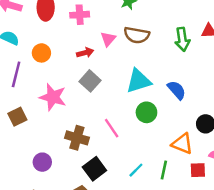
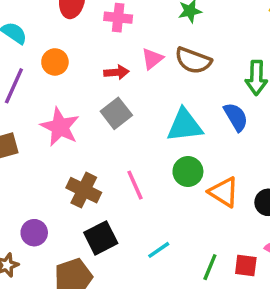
blue semicircle: (177, 90) -> (236, 117), moved
orange triangle: (182, 144) -> (224, 192), moved
purple circle: (42, 162) -> (34, 233), moved
green line: (164, 170) -> (210, 267), moved

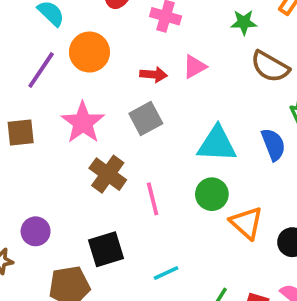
brown semicircle: (193, 61) -> (270, 67), moved
orange circle: (55, 62) -> (89, 52), size x1.4
brown cross: (84, 190) -> (108, 174), moved

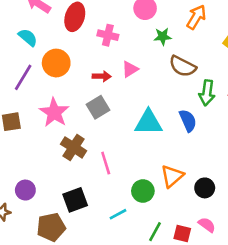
green circle: (212, 194) -> (143, 191), moved
orange triangle: (246, 223) -> (172, 176), turned 40

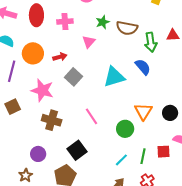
green star: (163, 36) -> (103, 22), moved
red arrow: (102, 76) -> (60, 57), moved
brown cross: (74, 147) -> (52, 120), moved
cyan line: (118, 214) -> (121, 160), moved

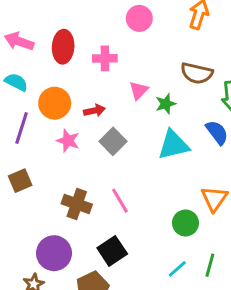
green star: (103, 22) -> (166, 104), moved
pink star: (42, 90) -> (68, 141), moved, size x0.7
pink line: (91, 116) -> (120, 201), moved
purple circle: (38, 154) -> (54, 253), size x1.5

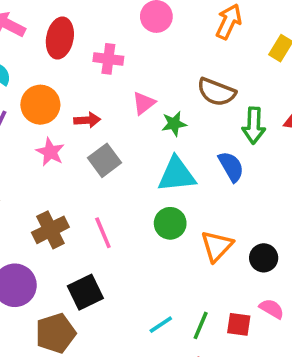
brown cross: (77, 204) -> (50, 230), turned 36
green circle: (185, 223) -> (170, 223), moved

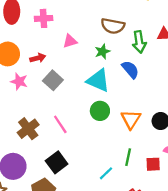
pink triangle: (144, 103) -> (70, 41), turned 32
green star: (174, 124) -> (102, 52), moved
cyan triangle: (177, 175) -> (98, 81), turned 40
green line: (201, 325) -> (128, 157), moved

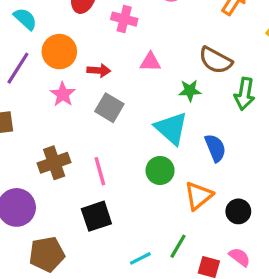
blue semicircle: (130, 69) -> (215, 148), moved
gray square: (53, 80) -> (109, 108), turned -30
black square: (57, 162) -> (96, 216), moved

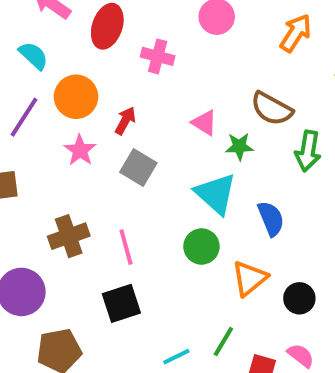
pink triangle: (150, 62) -> (204, 123), moved, turned 30
red arrow: (99, 70) -> (125, 121), turned -65

